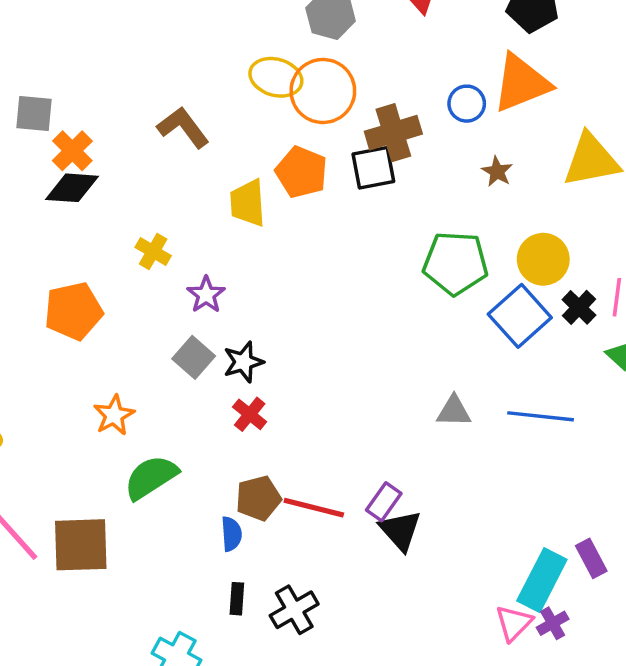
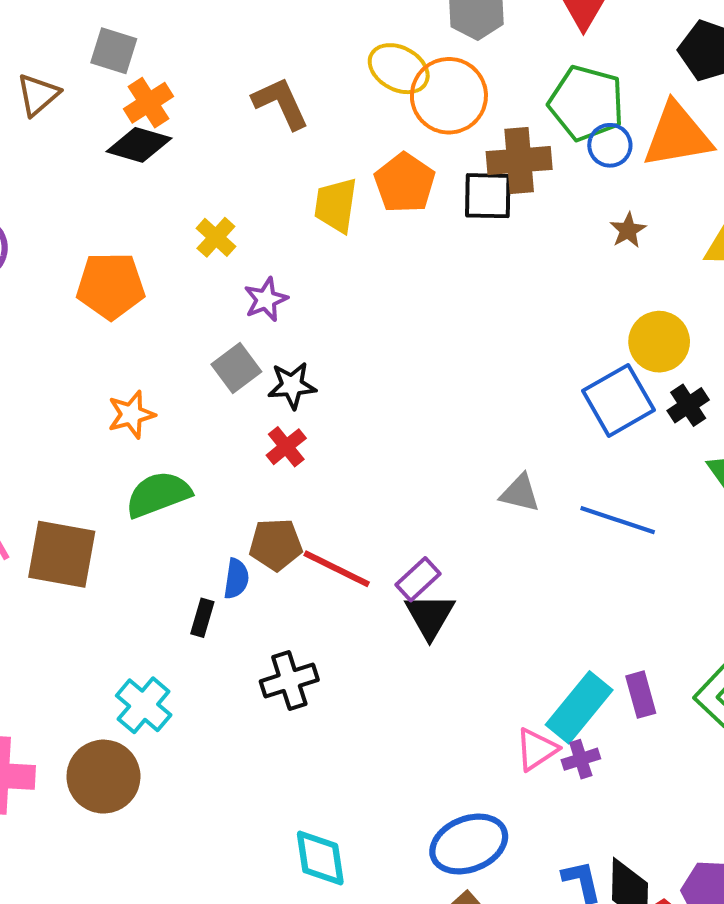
green pentagon: (455, 263) -> (586, 103), moved
black rectangle: (237, 599) -> (202, 618), moved

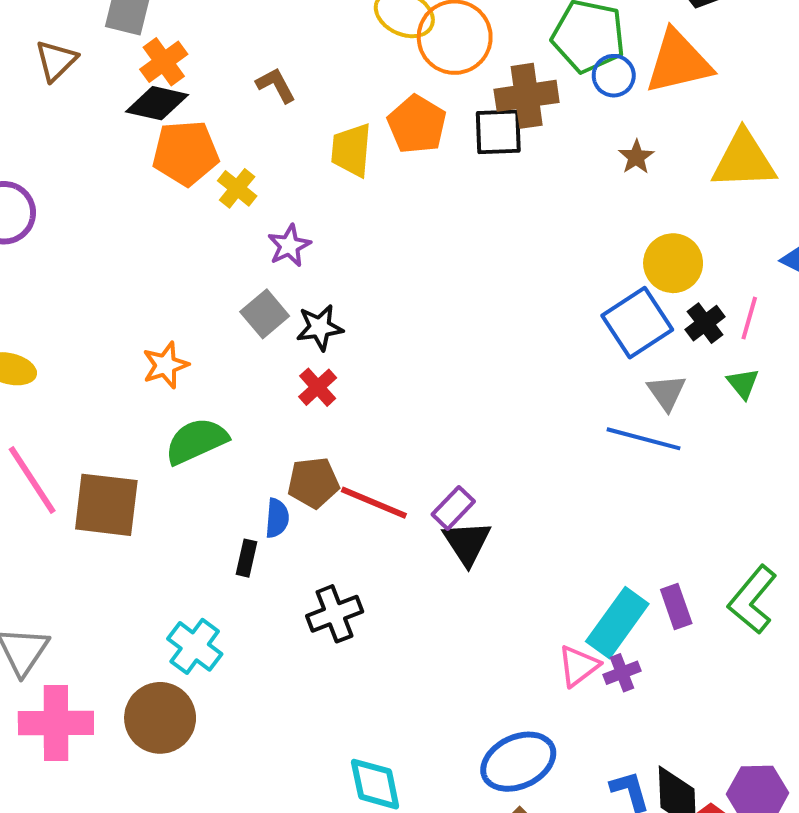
brown L-shape: (281, 103) -> (276, 85), moved, size x0.7
orange pentagon: (111, 286) -> (186, 153), moved
gray triangle: (520, 493) -> (666, 392), moved, turned 45

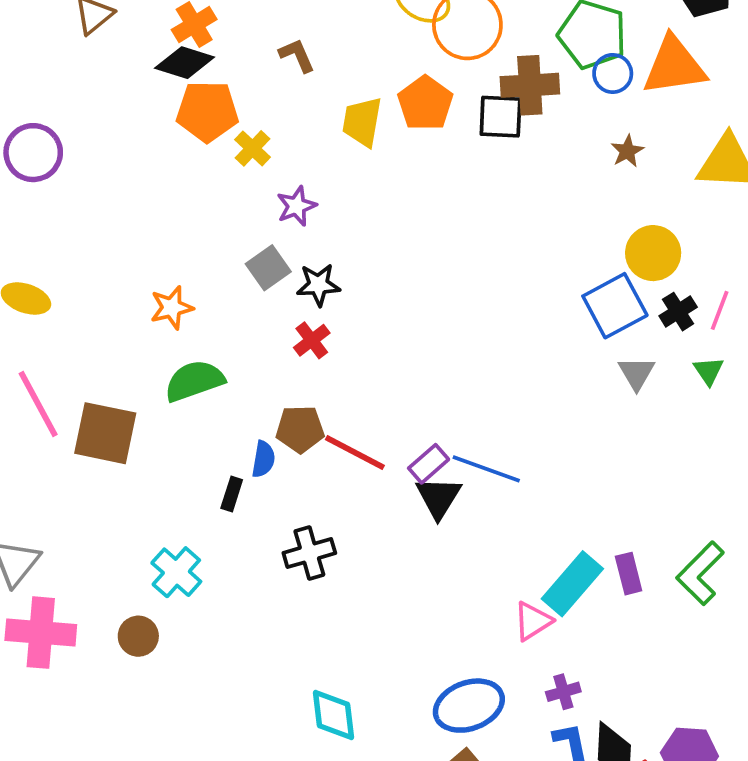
blue line: (643, 439) -> (486, 469), moved
purple cross: (622, 673) -> (563, 692), moved
brown circle: (160, 718) -> (138, 636), size x0.6

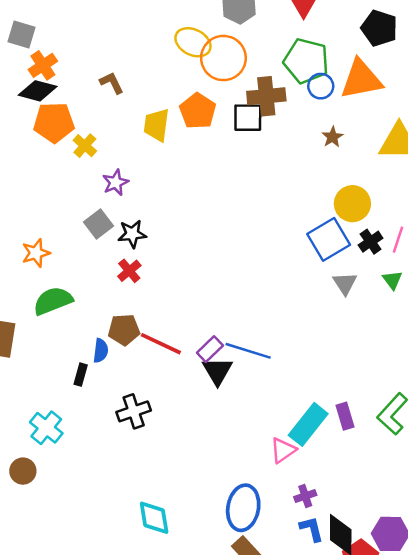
blue ellipse: (469, 706) -> (243, 508), turned -57

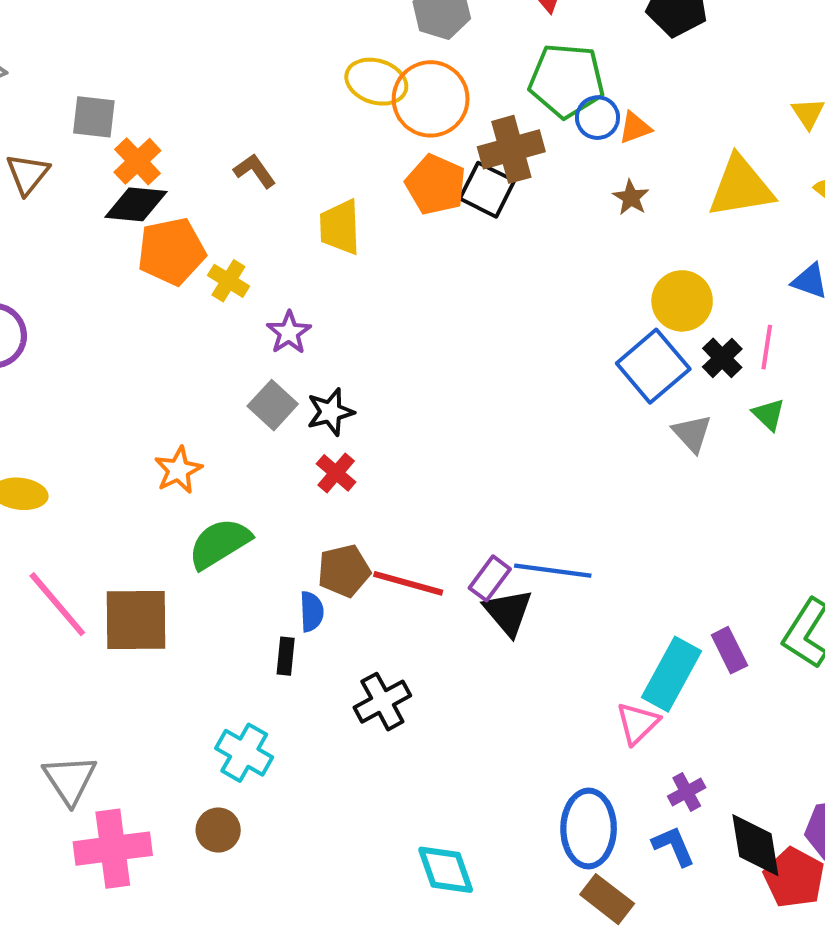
orange triangle: (361, 79) -> (635, 128), moved, size x0.5
orange pentagon: (198, 111) -> (436, 185), moved
black square: (248, 118) -> (487, 190), turned 36
blue L-shape: (312, 529) -> (674, 846), moved

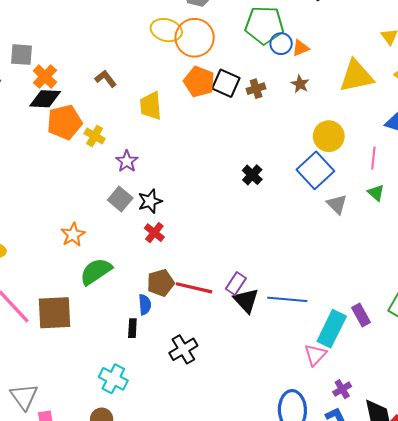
brown cross: (511, 149) -> (256, 89), moved, size x0.6
black cross: (722, 358) -> (252, 175), moved
blue line: (553, 571) -> (287, 299), moved

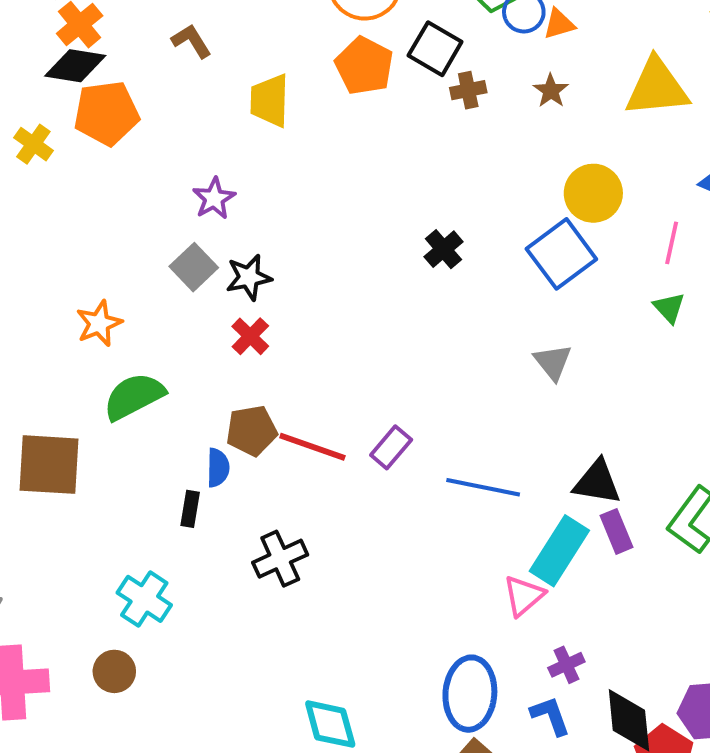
black square: (226, 83) -> (435, 49), moved
yellow cross: (95, 136) -> (33, 144), moved
gray triangle: (337, 204) -> (553, 362), moved
black triangle: (246, 300) -> (597, 482), moved, turned -44

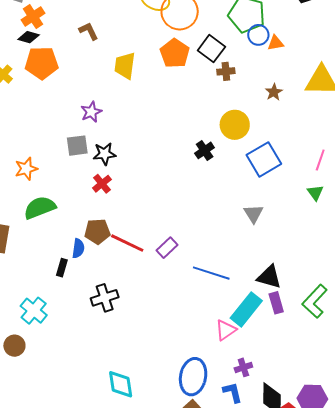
black diamond: (75, 66) -> (29, 37), size x0.7
brown star: (551, 91) -> (274, 92), moved
yellow circle: (593, 193) -> (235, 125), moved
gray square: (194, 267) -> (77, 146), turned 30

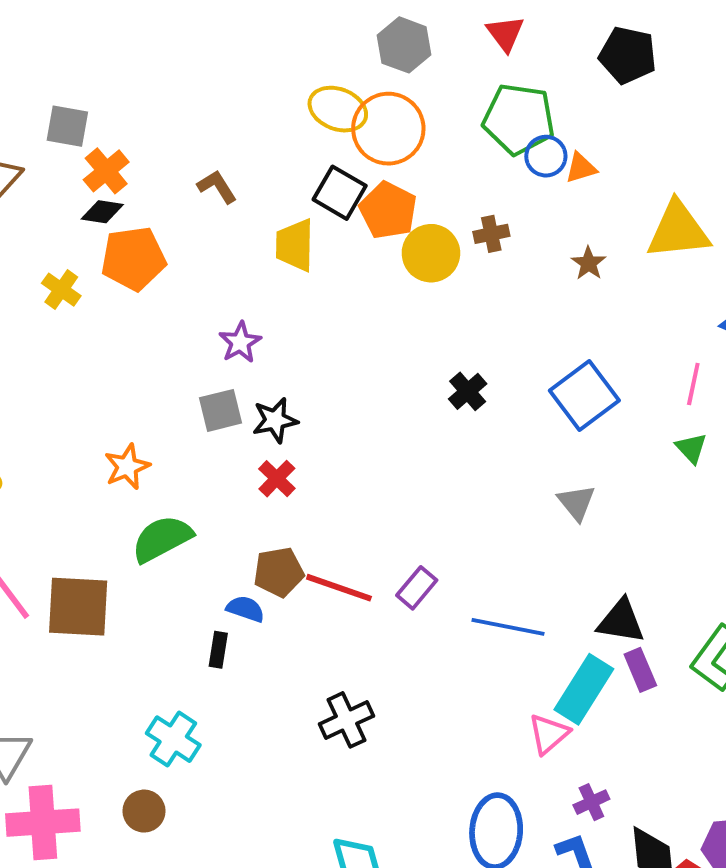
black square: (211, 49) -> (340, 193), moved
yellow circle: (235, 125) -> (431, 253), moved
blue semicircle: (78, 248) -> (246, 609), turned -72
black cross: (105, 298) -> (346, 720), moved

